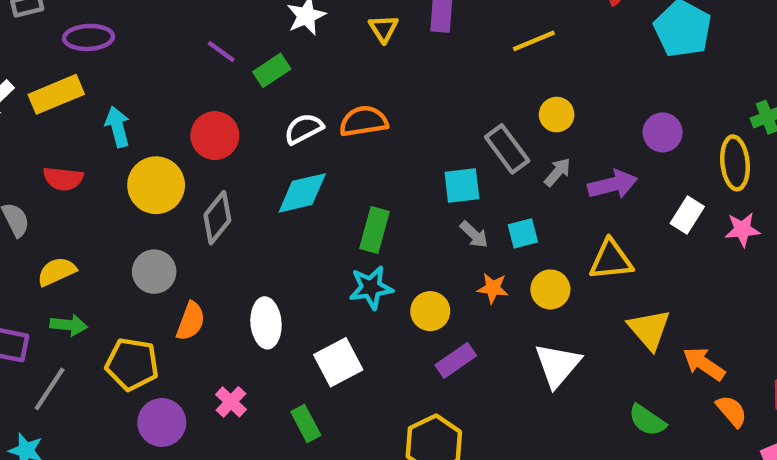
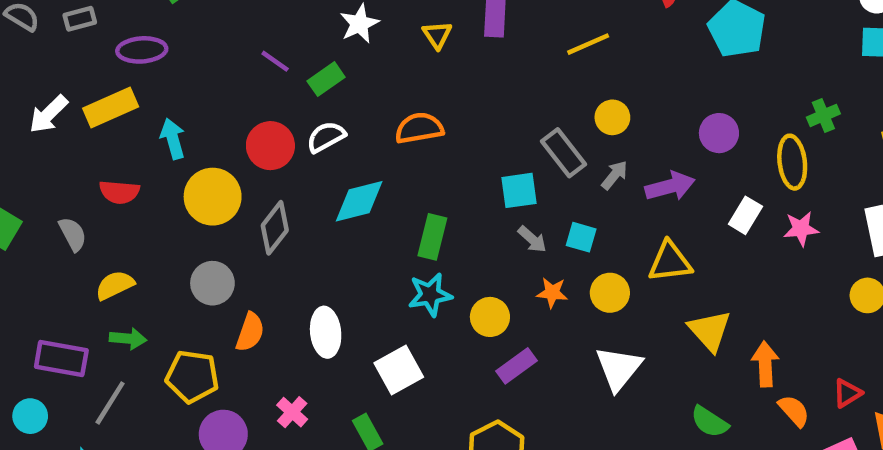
white semicircle: (304, 129) -> (326, 137), moved
cyan square: (523, 233) -> (581, 237), turned 32
orange arrow: (704, 364) -> (765, 364), turned 54

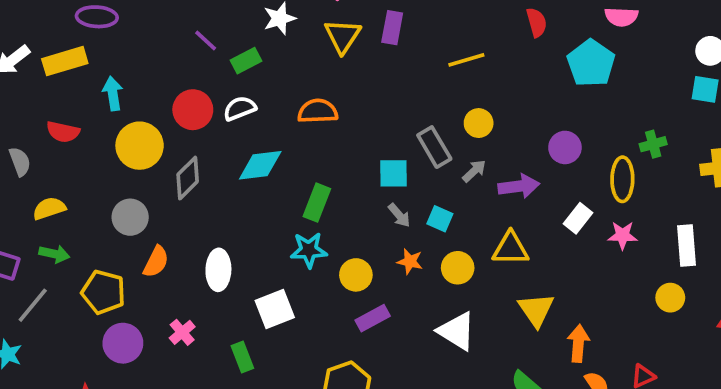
yellow triangle: (437, 35) -> (343, 36), size x1.5
white triangle: (619, 368) -> (457, 331), turned -45

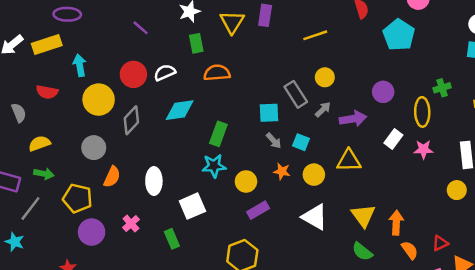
green rectangle: (246, 61) -> (196, 43), moved, turned -72
yellow triangle: (536, 310) -> (363, 216), moved

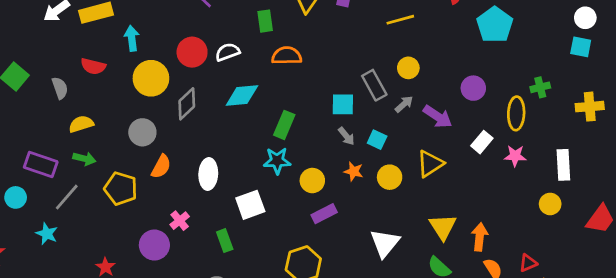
purple arrow: (353, 119) -> (438, 117), turned 40
yellow triangle: (349, 161) -> (430, 164), turned -35
white triangle: (315, 217) -> (385, 243), moved, turned 36
purple circle: (92, 232) -> (154, 245), moved

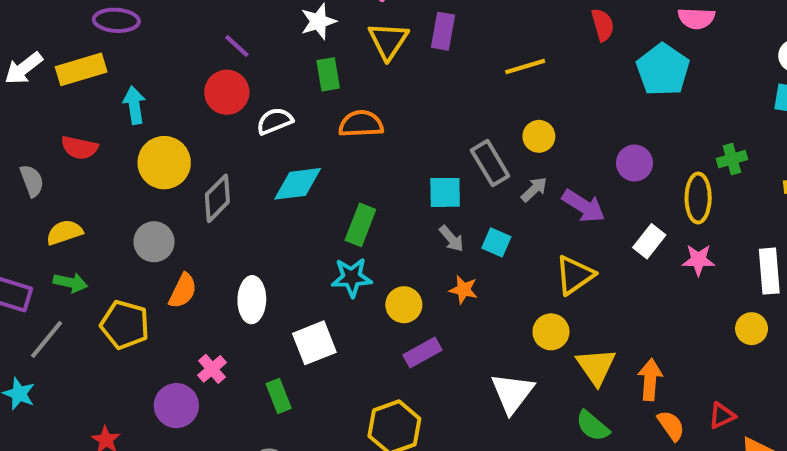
red circle: (192, 52) -> (227, 92), moved
yellow circle: (390, 177) -> (551, 332), moved

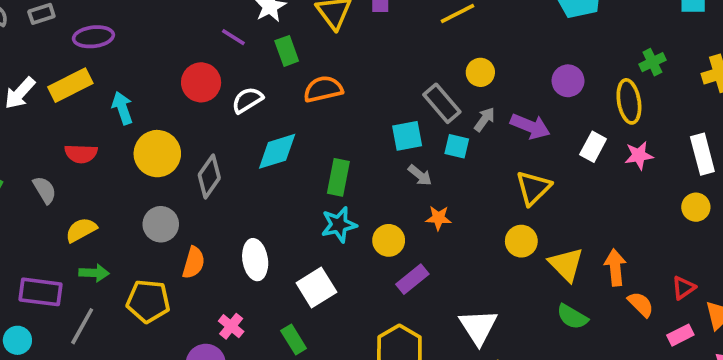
purple line: (237, 46) -> (233, 37), moved
cyan square: (496, 242) -> (457, 146), moved
white triangle: (512, 393) -> (478, 327), moved

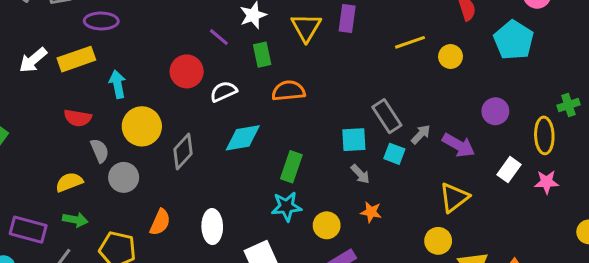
yellow circle: (480, 72) -> (451, 57), moved
gray semicircle: (45, 190) -> (100, 151), moved
gray circle: (161, 224) -> (124, 177), moved

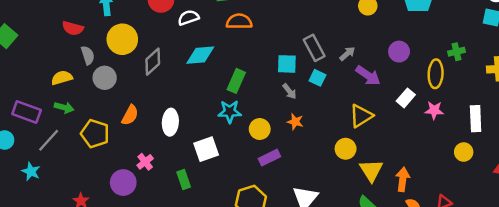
gray arrow: (421, 134) -> (347, 54), moved

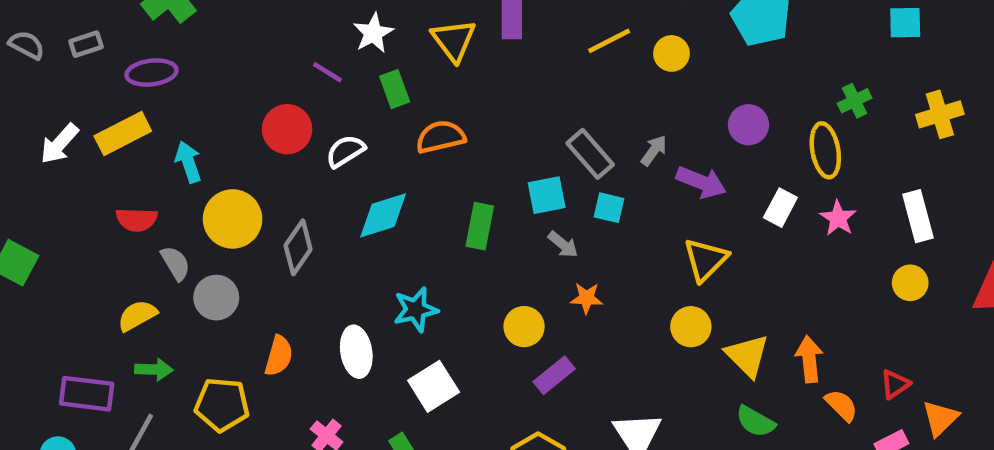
green rectangle: (236, 81) -> (480, 226), moved
pink star: (434, 110) -> (838, 218), turned -30
cyan star: (230, 112) -> (416, 310), moved

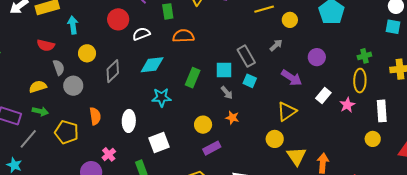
gray arrow: (654, 150) -> (276, 45), moved
yellow ellipse: (825, 150) -> (360, 81), moved
yellow circle: (233, 219) -> (87, 53), size x0.7
cyan star: (416, 310) -> (161, 97), moved
orange semicircle: (279, 356) -> (95, 116), turned -36

